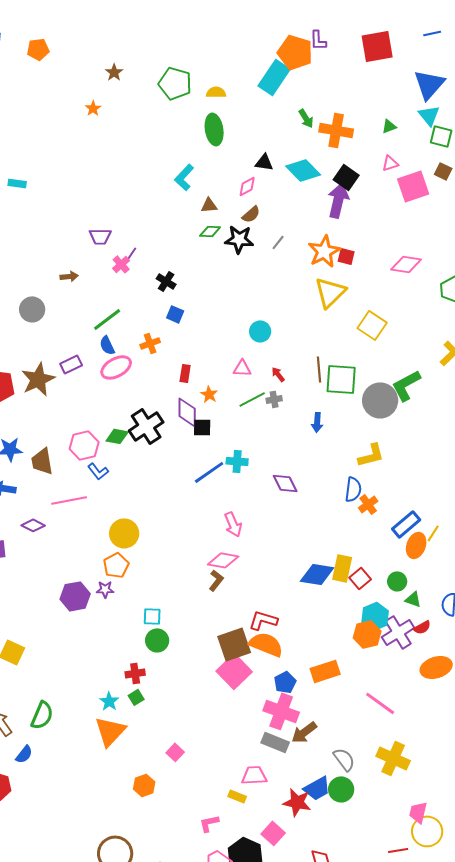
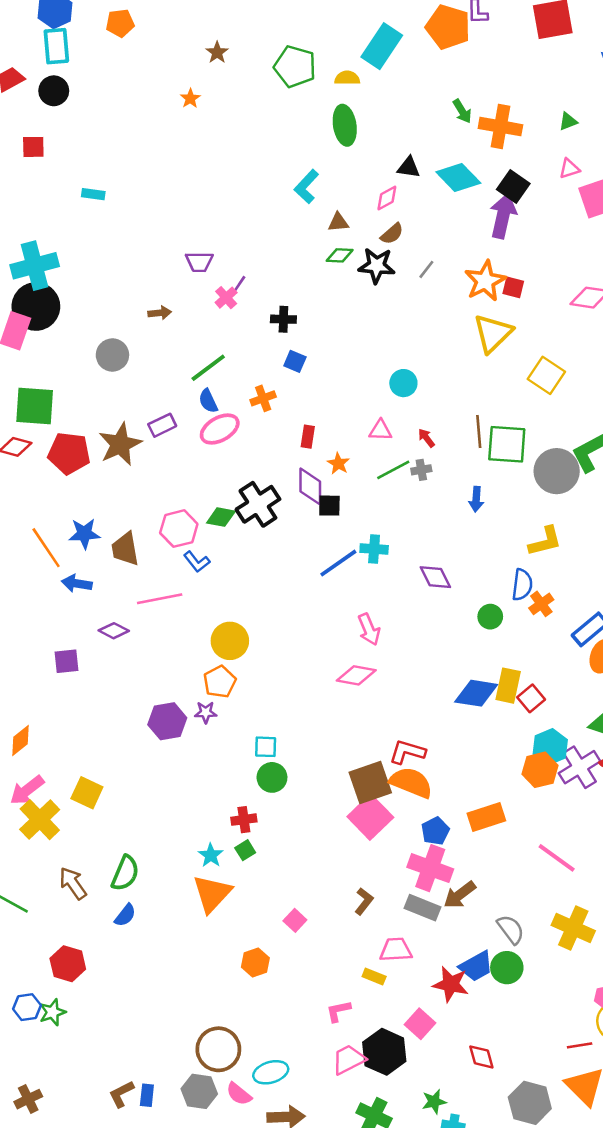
cyan rectangle: (274, 77) -> (382, 46), moved
black cross: (166, 281) -> (283, 319), turned -30
brown L-shape: (216, 580) -> (364, 901), moved
green circle: (397, 581) -> (490, 617), moved
blue semicircle: (24, 754) -> (125, 915), moved

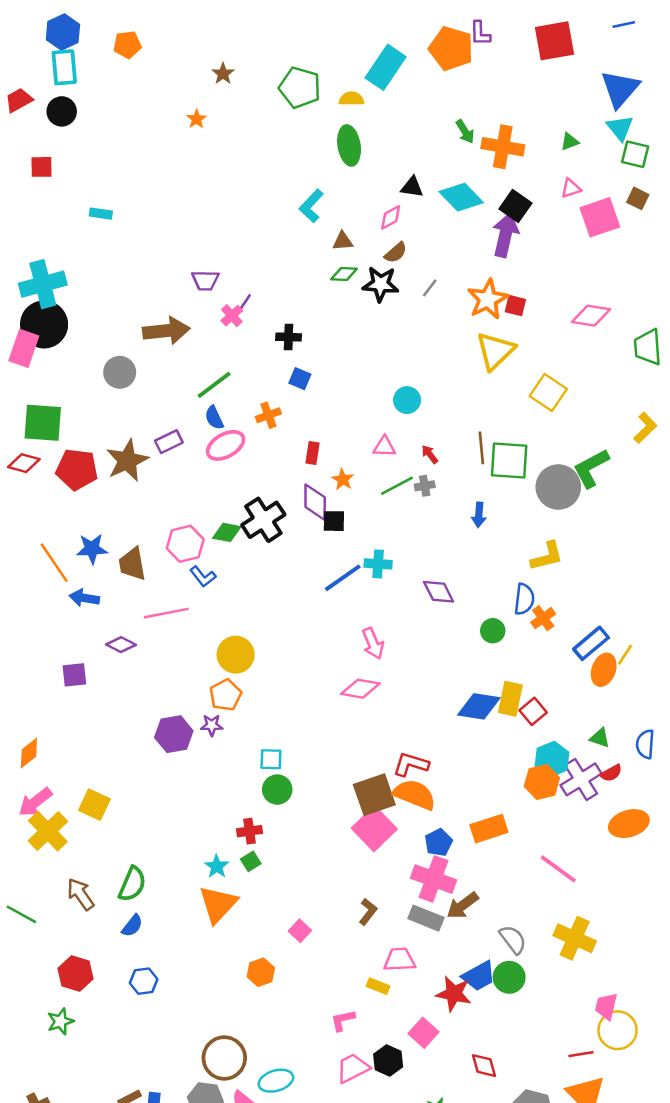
brown arrow: (160, 313) -> (166, 331), size x2.0
blue hexagon: (27, 1007) -> (144, 981), moved
black hexagon: (384, 1052) -> (388, 1061), size x0.7

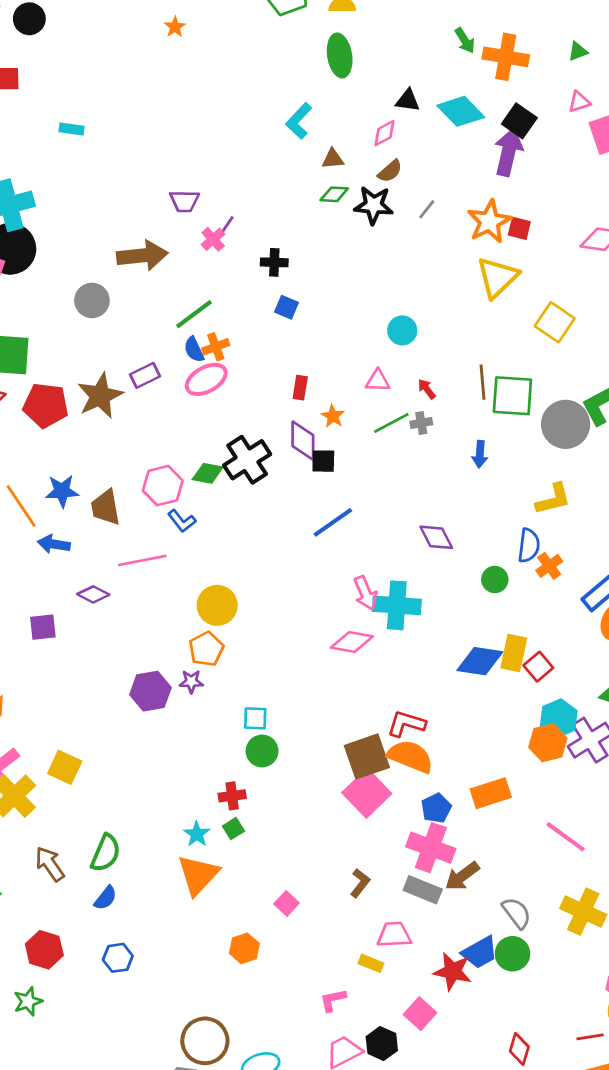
orange cross: (268, 415) -> (216, 347), moved
cyan cross: (378, 564) -> (397, 605), moved, size x1.6
red diamond: (484, 1066) -> (519, 1049), moved, turned 32

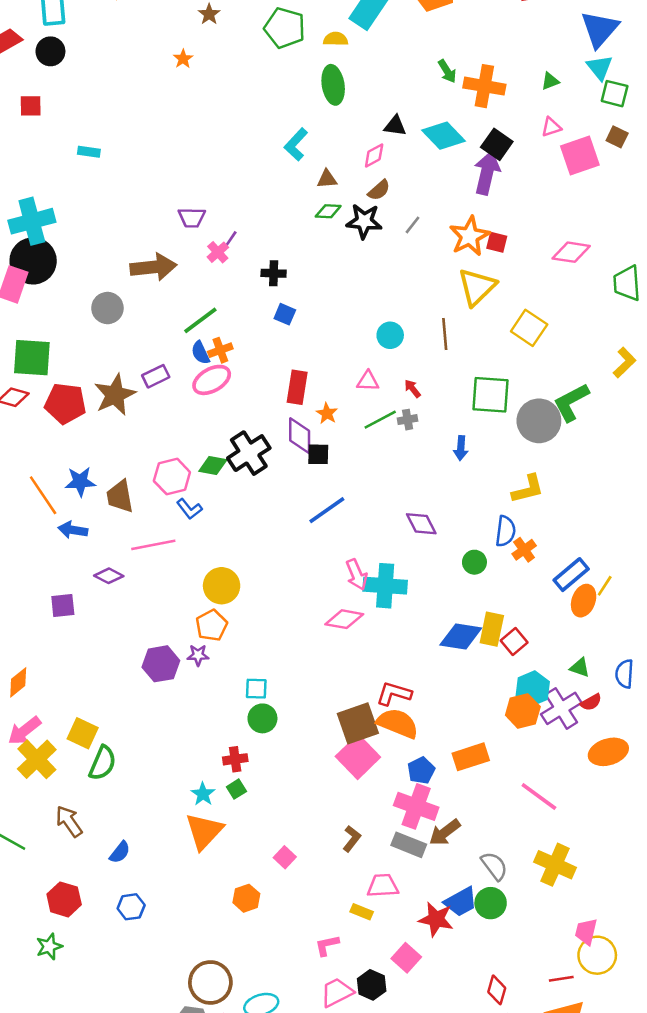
brown line: (483, 382) -> (445, 334), moved
red rectangle: (300, 388) -> (297, 387), size x1.5
green semicircle: (106, 853) -> (103, 763), moved

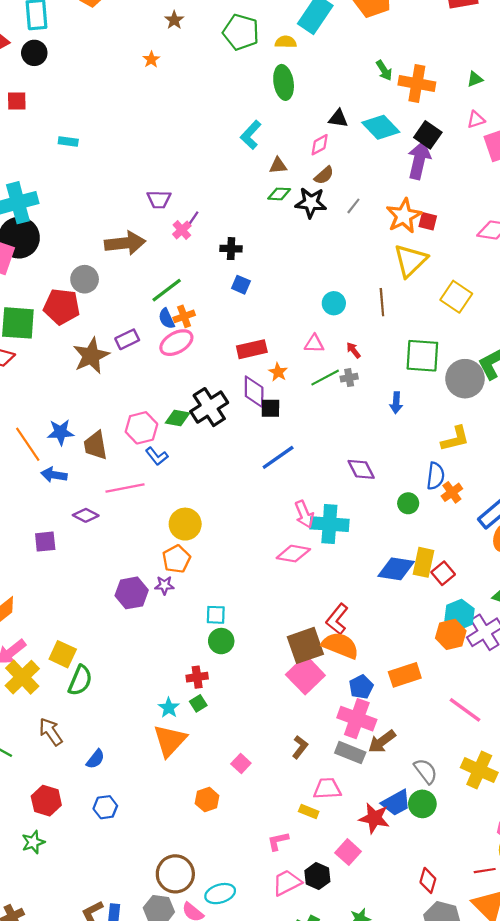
red rectangle: (297, 387) -> (252, 349), turned 68
red pentagon: (65, 403) -> (62, 307), moved
red L-shape: (394, 694) -> (337, 619), turned -68

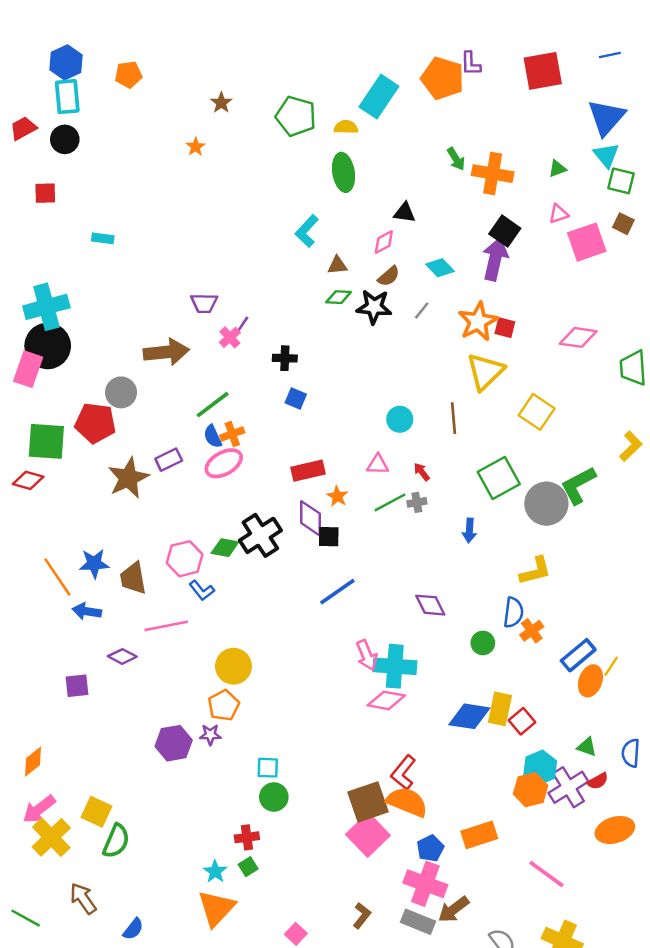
cyan diamond: (381, 127) -> (440, 268), moved, size x0.7
green square: (422, 356) -> (499, 478), turned -33
pink diamond: (293, 554) -> (386, 700), moved

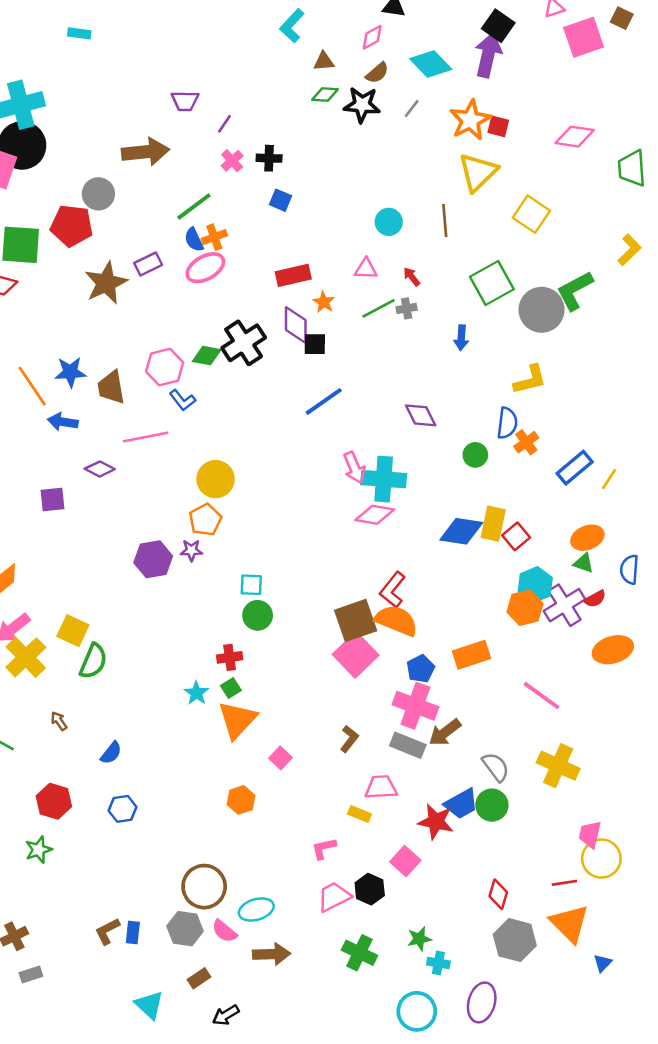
cyan diamond: (440, 268) -> (431, 64), size x1.4
pink cross: (230, 337) -> (232, 161), moved
orange ellipse: (590, 681) -> (587, 538), moved, turned 48
brown arrow: (83, 898) -> (59, 721), size x0.6
orange triangle: (216, 908) -> (237, 720), moved

